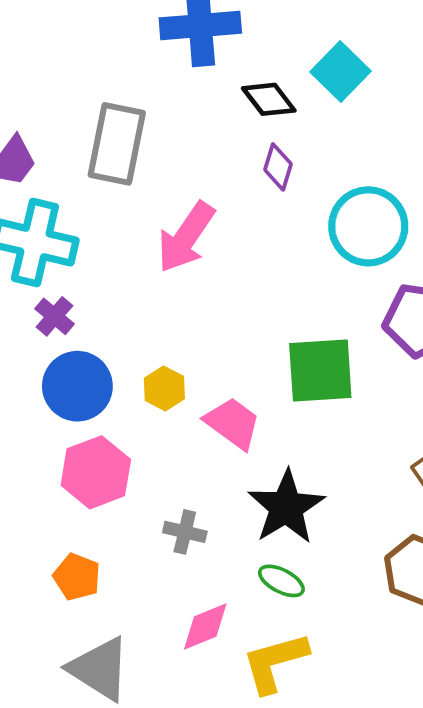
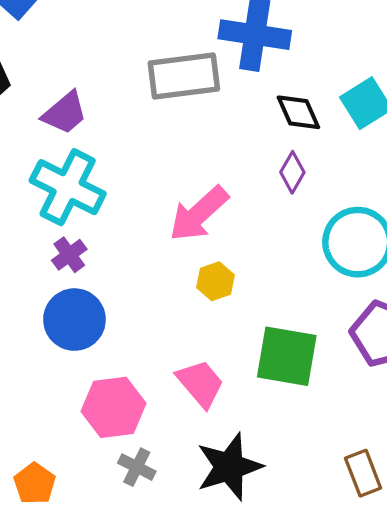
gray rectangle: (117, 144) -> (184, 76), moved, turned 58
yellow hexagon: (164, 388) -> (216, 281), moved
pink hexagon: (96, 472) -> (114, 407), moved

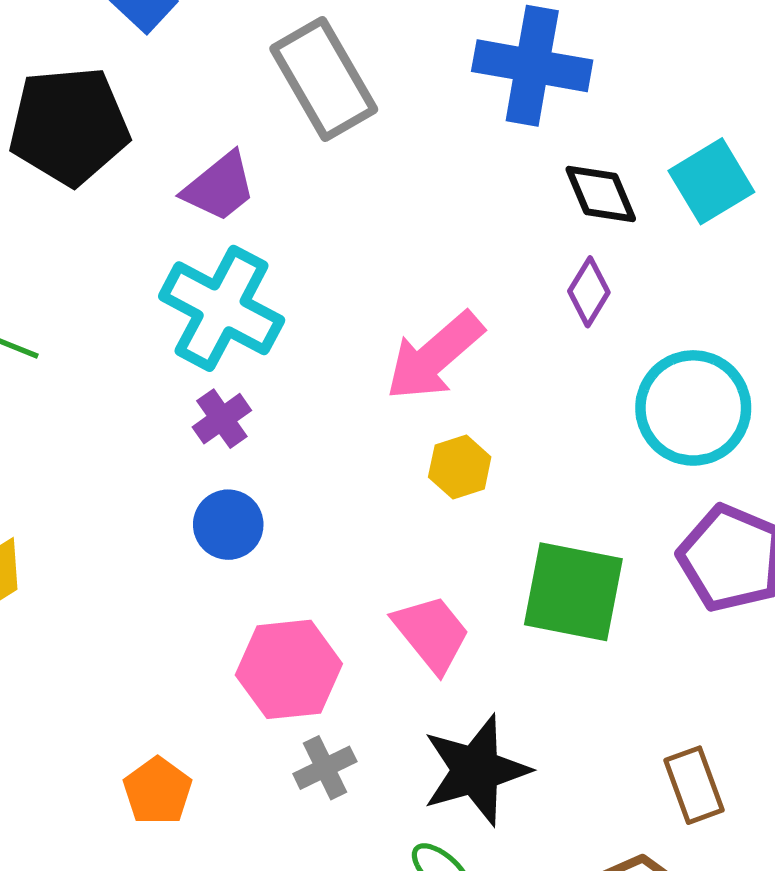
gray rectangle: (184, 76) -> (324, 79), moved, turned 66
blue circle: (74, 320) -> (228, 525), size x0.7
gray cross: (137, 467) -> (325, 768), turned 36

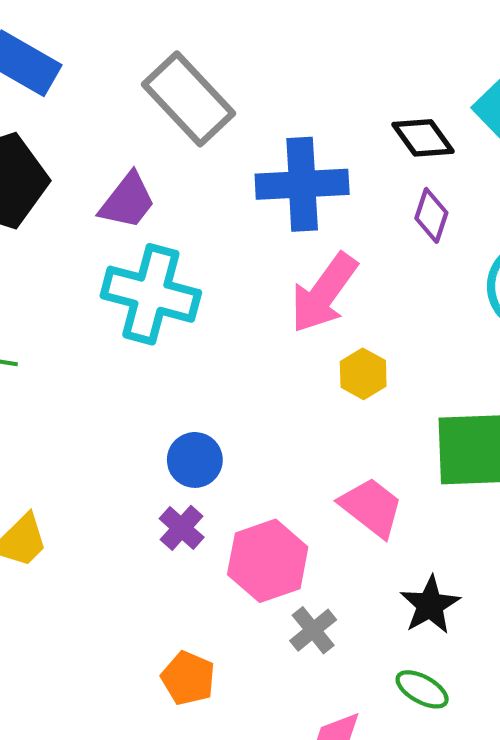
blue cross: (532, 66) -> (302, 184), moved
purple cross: (222, 419) -> (182, 528), moved
black star: (476, 770) -> (430, 605), size x0.7

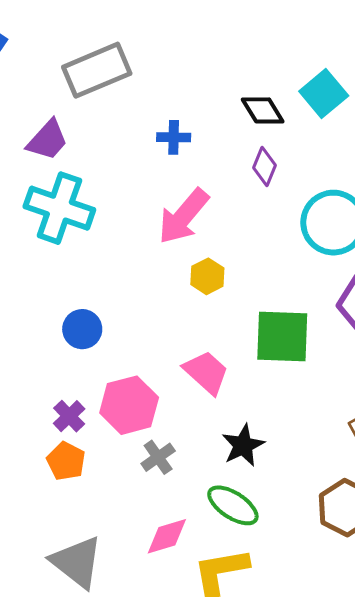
gray rectangle: (188, 99) -> (97, 70), turned -74
blue cross: (302, 184) -> (174, 137), size x0.5
purple cross: (182, 528) -> (69, 416), moved
orange pentagon: (188, 678) -> (66, 461), moved
green ellipse: (422, 689) -> (233, 505), size x1.4

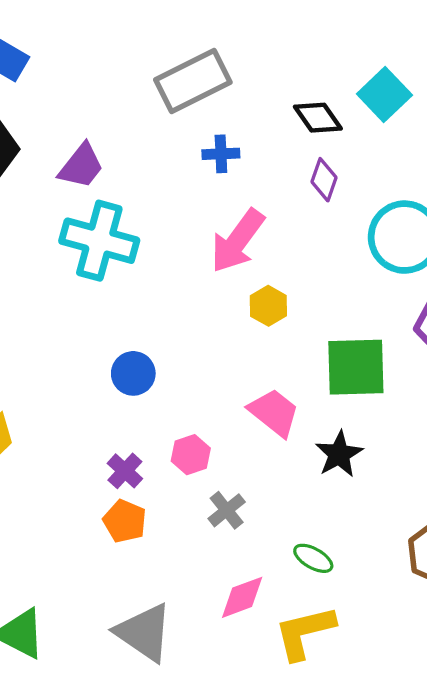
gray rectangle: (97, 70) -> (193, 81), moved
pink hexagon: (129, 405) -> (191, 455), size x0.6
black star: (243, 445) -> (339, 454), moved
green ellipse: (233, 505) -> (313, 558), size x0.7

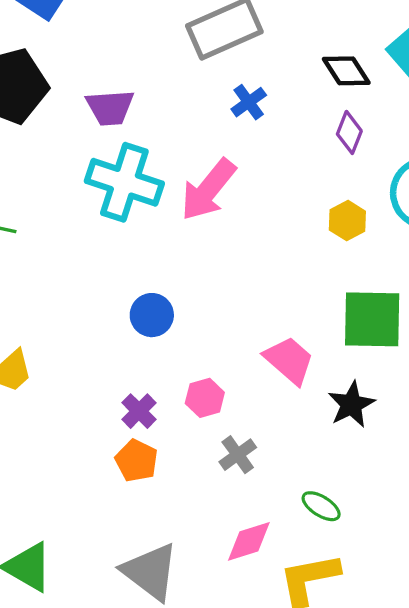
blue cross: (221, 154) -> (249, 102), turned -36
purple trapezoid: (81, 166) -> (110, 108), turned 45
pink arrow: (238, 241) -> (208, 190), moved
yellow hexagon: (268, 306) -> (347, 221), moved

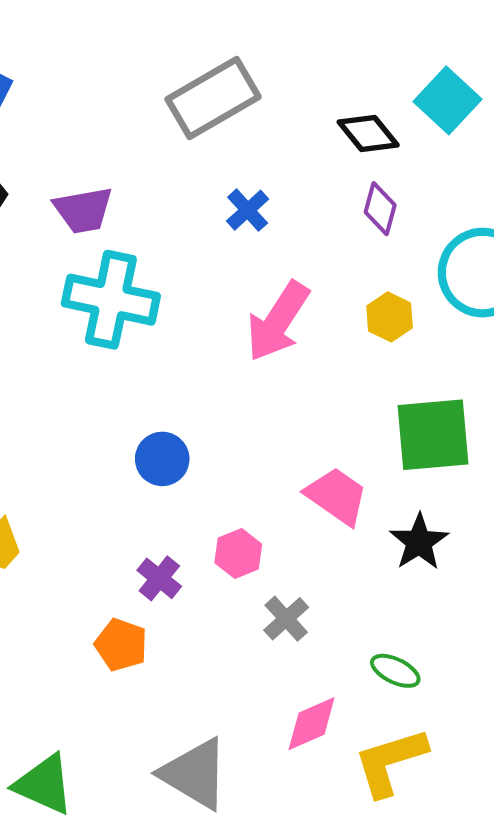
blue cross: (249, 102) -> (248, 210), moved
pink arrow: (208, 190) -> (278, 321), moved
orange pentagon: (136, 461) -> (121, 645), moved

